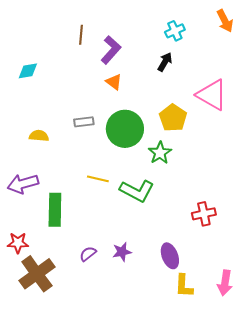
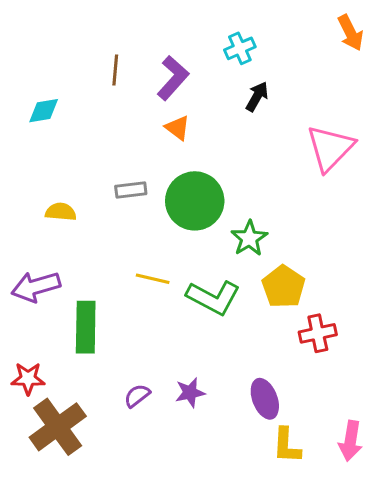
cyan cross: (175, 31) -> (240, 48), moved
brown line: (81, 35) -> (115, 70), moved
pink triangle: (212, 95) -> (330, 148), turned 44
yellow pentagon: (173, 118) -> (284, 287), moved

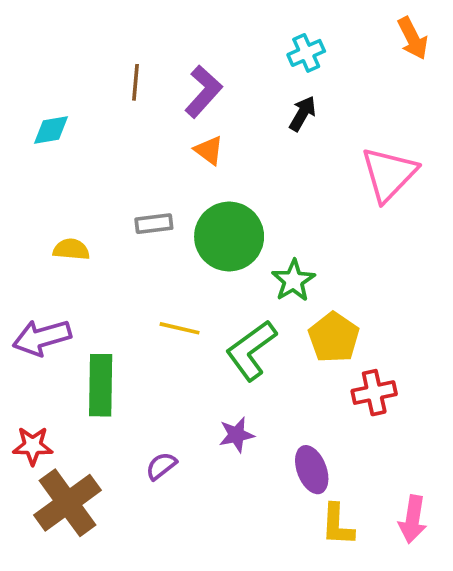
cyan cross: (240, 48) -> (306, 53), moved
green L-shape: (213, 298) -> (251, 350), turned 116
purple star: (190, 393) -> (236, 435), moved

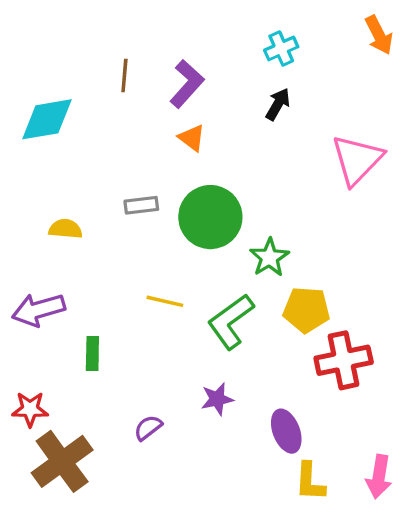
cyan diamond: (51, 130) -> (47, 119), size x1.6
yellow pentagon: (334, 337) -> (306, 310), turned -30
green rectangle: (101, 385) -> (92, 354), size x0.6
red cross: (374, 393) -> (344, 360), size x1.4

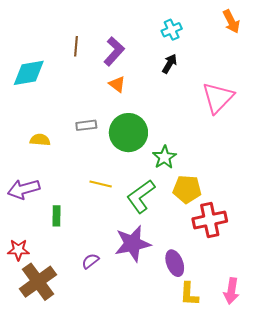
purple star: (217, 399) -> (133, 244), size x1.8

